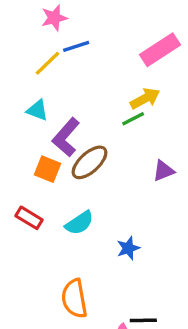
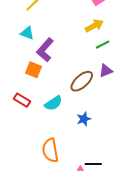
green line: (133, 119) -> (103, 45), moved
brown ellipse: (90, 162) -> (82, 81), moved

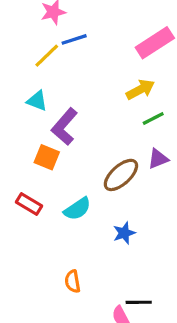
orange semicircle: (50, 150) -> (73, 281), size x0.6

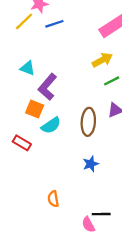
yellow line: (47, 56) -> (24, 21), moved
brown ellipse: (121, 175) -> (88, 122), turned -44
cyan semicircle: (77, 209) -> (51, 125), moved

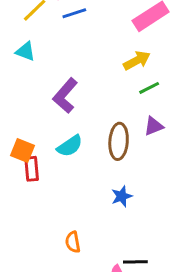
cyan triangle: (28, 68) -> (26, 51), moved
orange square: (35, 109) -> (22, 151), moved
red rectangle: (22, 143) -> (32, 169), turned 54

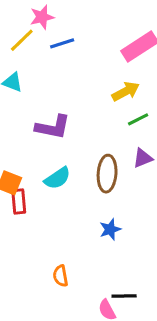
purple L-shape: (65, 96) -> (53, 127), turned -120

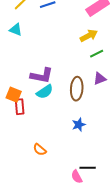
purple L-shape: (53, 127) -> (42, 76), moved
orange semicircle: (61, 276) -> (40, 150), moved, turned -40

